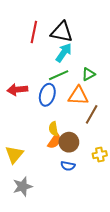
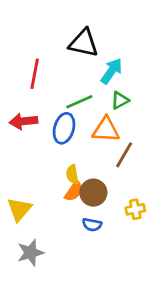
red line: (34, 32) -> (35, 74), moved
cyan arrow: (64, 53) -> (112, 71), moved

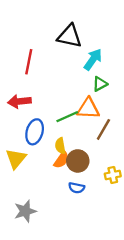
green line: (79, 102) -> (67, 117), moved
blue ellipse: (64, 128) -> (35, 132), moved
yellow triangle: (19, 209) -> (16, 159), moved

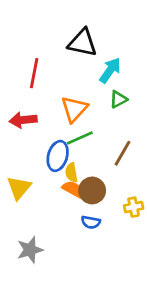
orange triangle: (88, 108) -> (74, 109), moved, turned -50
blue ellipse: (35, 132) -> (58, 156), moved
orange semicircle: (61, 160) -> (73, 189), turned -96

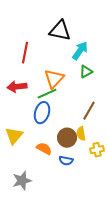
green line: (80, 138) -> (47, 94), moved
yellow semicircle: (71, 173) -> (81, 134), moved
orange semicircle: (73, 189) -> (44, 149), moved

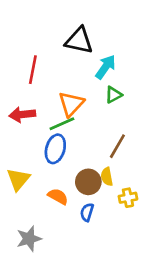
blue semicircle: (66, 161) -> (87, 212), turned 96

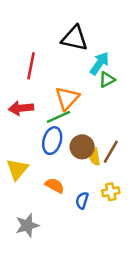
green triangle: (113, 95) -> (107, 80), moved
brown line: (117, 146) -> (111, 152), moved
yellow semicircle: (107, 177) -> (95, 157), moved
brown circle: (88, 182) -> (82, 147), moved
yellow cross: (128, 198) -> (111, 192), moved

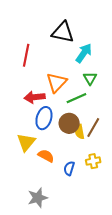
green triangle: (107, 80) -> (90, 78), moved, turned -32
red arrow: (21, 108) -> (35, 97), moved
green line: (58, 117) -> (76, 98), moved
yellow triangle: (17, 169) -> (26, 142), moved
gray star: (27, 225) -> (38, 198), moved

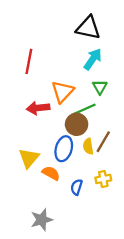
black triangle: (63, 32) -> (88, 28), moved
blue ellipse: (44, 118) -> (64, 149), moved
brown circle: (69, 123) -> (77, 124), moved

